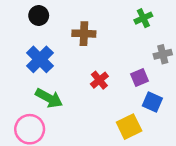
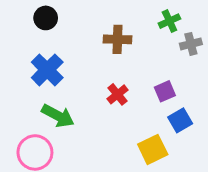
brown cross: (84, 34) -> (117, 39), moved
gray cross: (163, 54) -> (191, 44), moved
blue square: (152, 102) -> (180, 120), turned 36

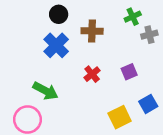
black circle: (46, 18) -> (59, 14), moved
blue cross: (47, 70) -> (56, 45), moved
blue square: (180, 120) -> (148, 104), moved

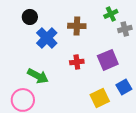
black circle: (59, 14) -> (30, 17), moved
purple square: (129, 72) -> (108, 60), size x1.5
red cross: (92, 74) -> (77, 62), turned 32

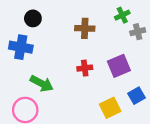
blue cross: (47, 38) -> (21, 47), moved, turned -35

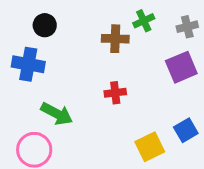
green cross: (122, 15) -> (144, 21), moved
gray cross: (138, 32) -> (187, 27), moved
purple square: (119, 66) -> (181, 67), moved

